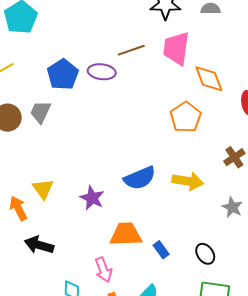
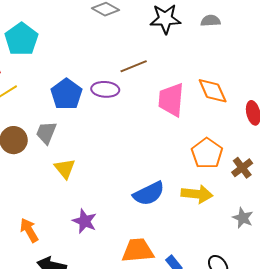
pink trapezoid: (176, 48) -> (171, 100), moved
orange pentagon: (186, 117) -> (207, 153), moved
yellow triangle: (43, 189) -> (65, 168), moved
purple star: (92, 198) -> (85, 221), moved

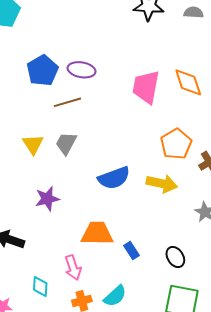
brown line: (134, 66) -> (67, 102), moved
gray trapezoid: (46, 133) -> (66, 143), moved
purple star: (85, 221) -> (47, 199), turned 30

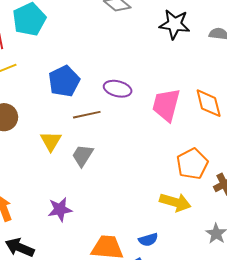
purple ellipse: (82, 70) -> (118, 89), moved
yellow triangle: (33, 144) -> (51, 141), moved
blue semicircle: (114, 178) -> (148, 240), moved, size x0.6

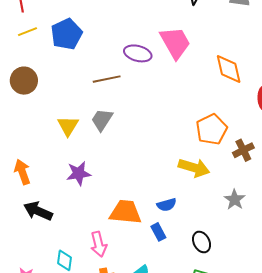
blue pentagon: (64, 81) -> (67, 34), moved
pink trapezoid: (166, 105) -> (175, 43), moved, turned 135
yellow triangle: (51, 141) -> (68, 126), moved

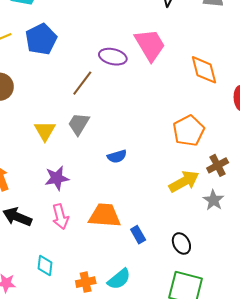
brown line: (107, 79) -> (82, 83), turned -40
brown cross: (243, 150) -> (218, 165), moved
yellow arrow: (194, 168) -> (184, 181), moved, turned -44
blue semicircle: (167, 205) -> (117, 156), moved
pink arrow: (99, 244) -> (60, 217), moved

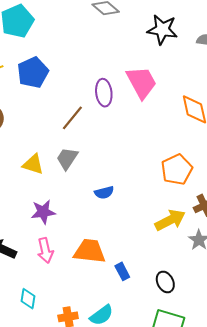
purple ellipse: (113, 57) -> (104, 93), turned 68
yellow triangle: (45, 131) -> (33, 164), turned -45

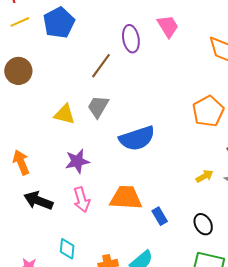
pink trapezoid: (141, 82) -> (168, 26), size x0.7
blue semicircle: (104, 192) -> (137, 138), size x1.8
yellow arrow: (170, 220) -> (205, 176), moved, size x0.6

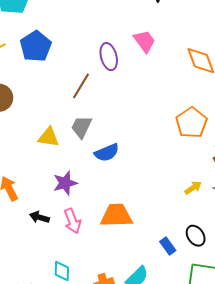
blue semicircle: (137, 138) -> (107, 153), moved, size x0.7
black arrow: (38, 201) -> (39, 217), moved, size x0.7
blue rectangle: (160, 216) -> (168, 246), moved

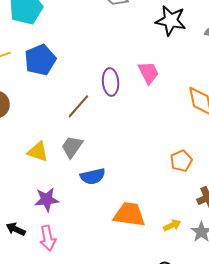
orange pentagon: (191, 123) -> (181, 161), size x0.7
orange trapezoid: (116, 216) -> (129, 214), moved

